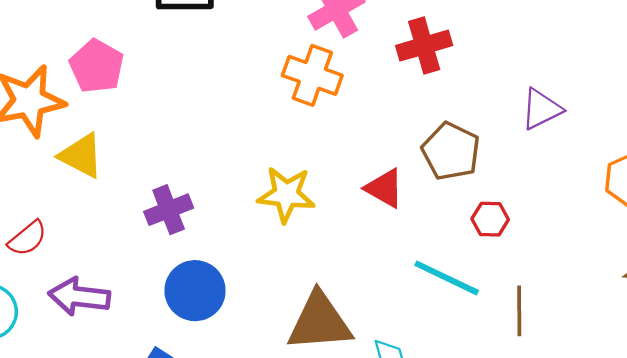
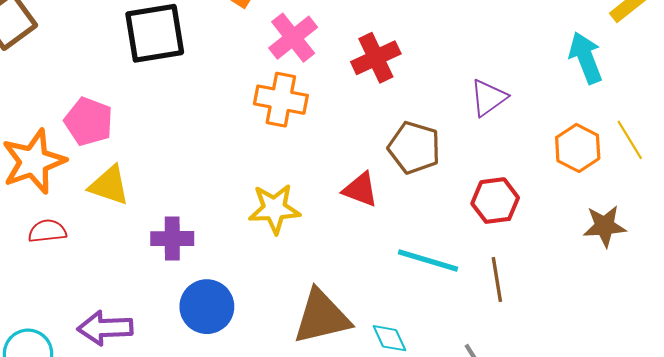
yellow triangle: (81, 156) -> (109, 185), moved
purple cross: (169, 210) -> (172, 239), turned 30
red hexagon: (490, 219) -> (495, 201), moved, size x1.4
red semicircle: (27, 238) -> (47, 231), moved, turned -138

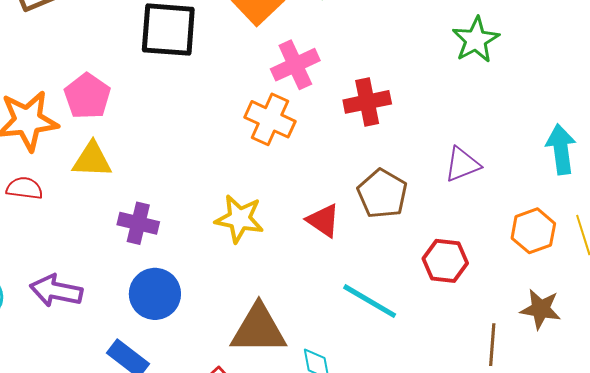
yellow triangle: (109, 185) -> (92, 160), turned -30
brown line: (497, 280) -> (492, 345), moved

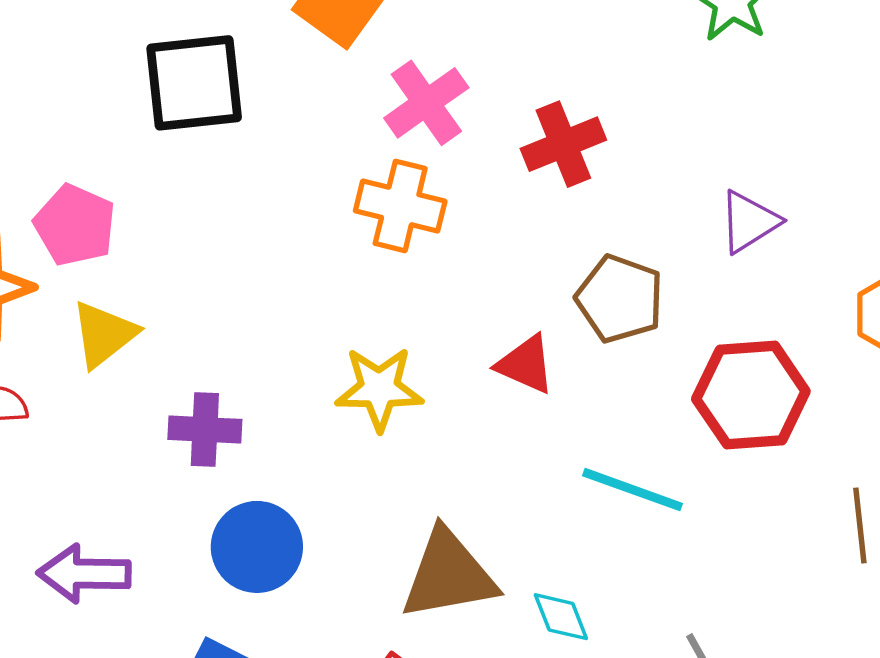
yellow triangle: (92, 160) -> (104, 334), turned -30
red hexagon: (445, 261) -> (751, 395), size x1.4

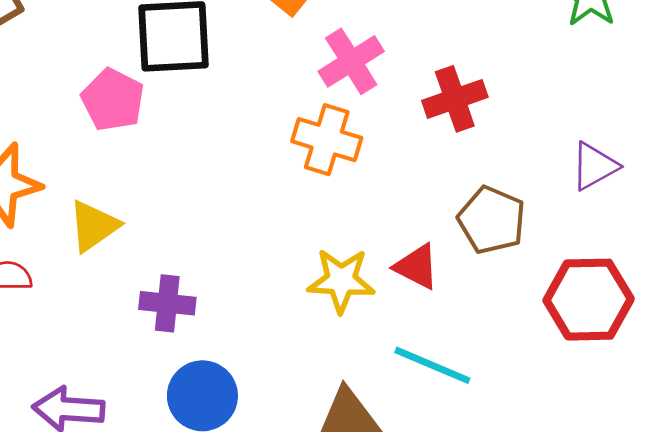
pink pentagon: (75, 225) -> (113, 100), moved
yellow star: (379, 389) -> (341, 280), moved
cyan line: (633, 490) -> (432, 365), moved

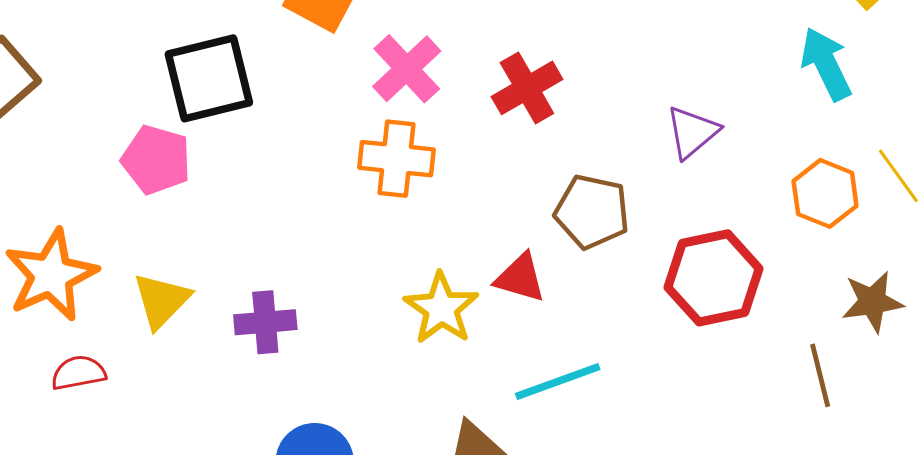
yellow star: (341, 280) -> (441, 308), turned -30
purple cross: (167, 303) -> (265, 322), moved
cyan line: (432, 365) -> (558, 381), turned -32

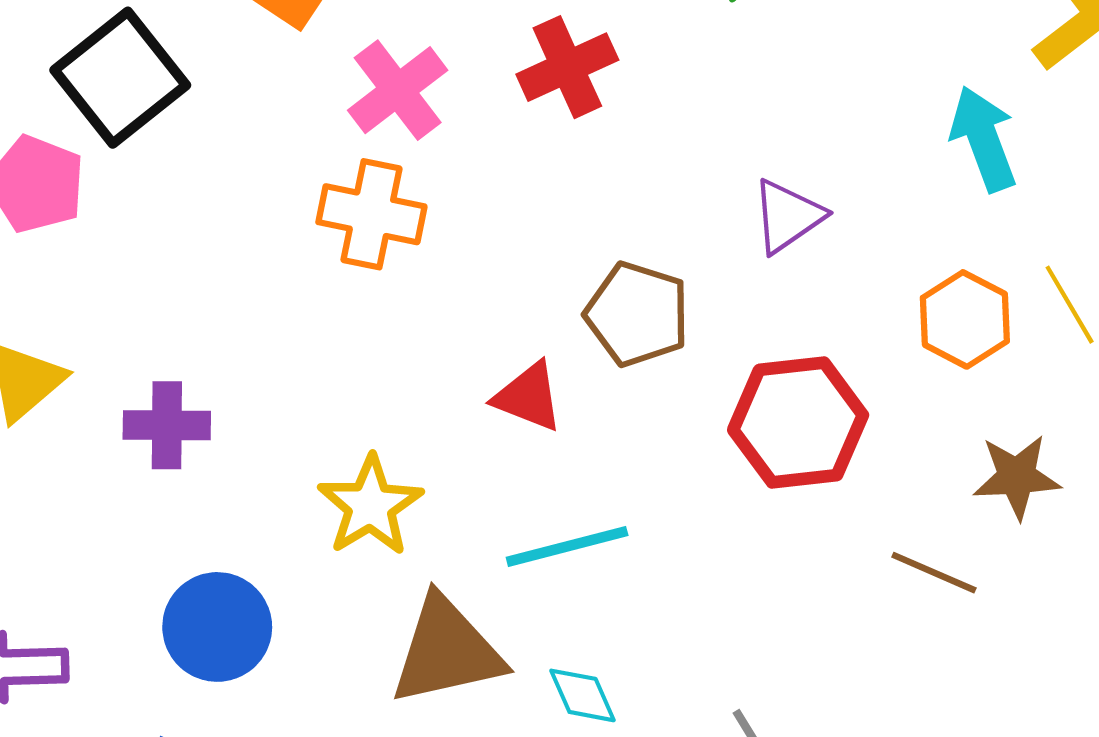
black square: (209, 78) -> (120, 78), turned -30
red cross: (527, 88) -> (567, 67), moved
yellow star: (441, 308) -> (370, 506), moved
brown line: (820, 375) -> (934, 573), turned -58

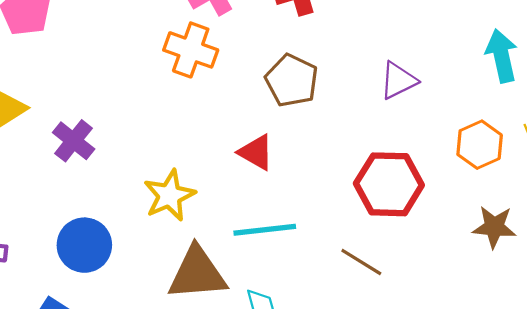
brown pentagon: (637, 314) -> (292, 80), moved
purple cross: (167, 425) -> (74, 141), turned 30
brown line: (934, 573) -> (361, 262), moved

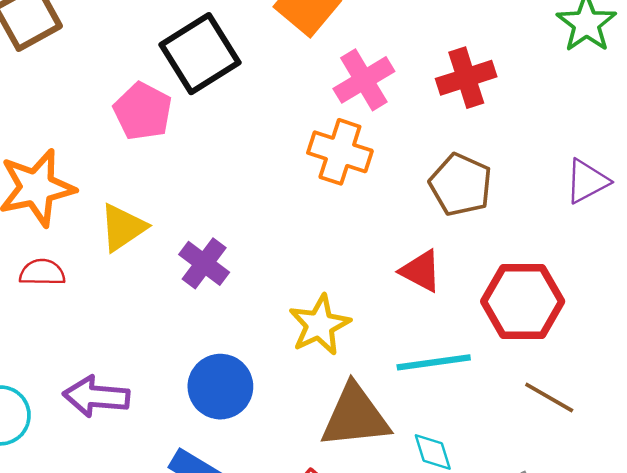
red hexagon: (389, 184) -> (523, 301), moved

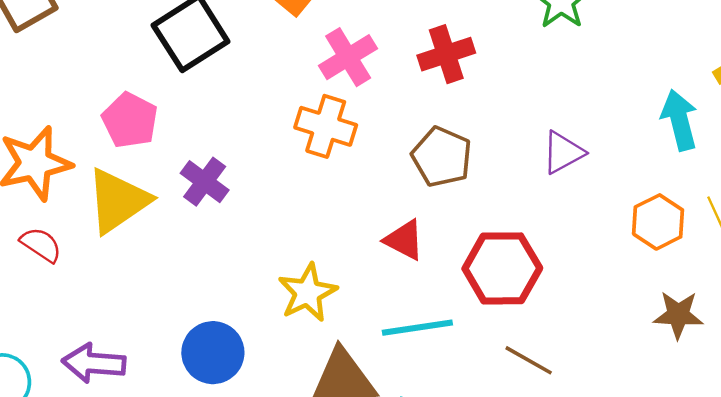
pink pentagon: (143, 111) -> (130, 120), moved
yellow triangle: (123, 228) -> (118, 201), size x1.4
purple cross: (204, 263) -> (205, 182), moved
red semicircle: (42, 273) -> (41, 245), turned 33

